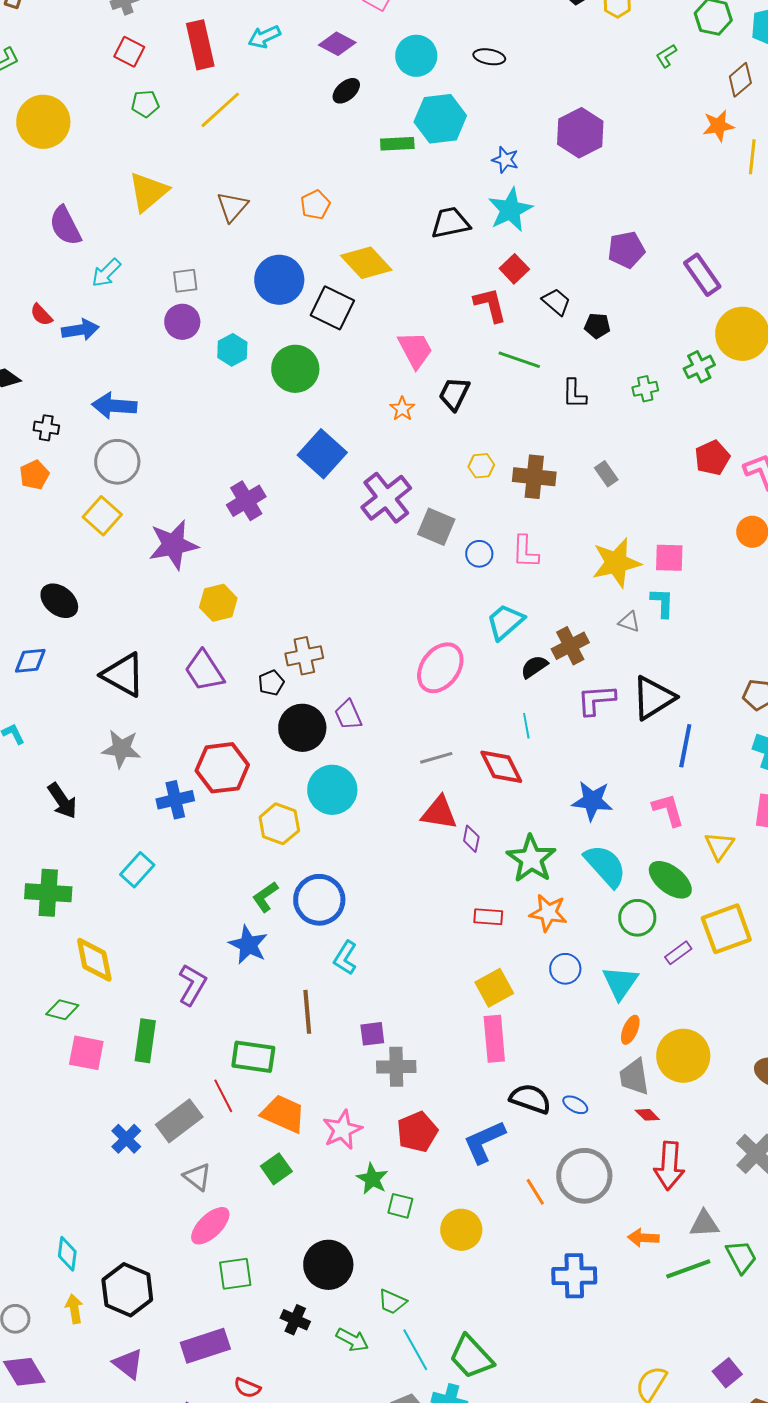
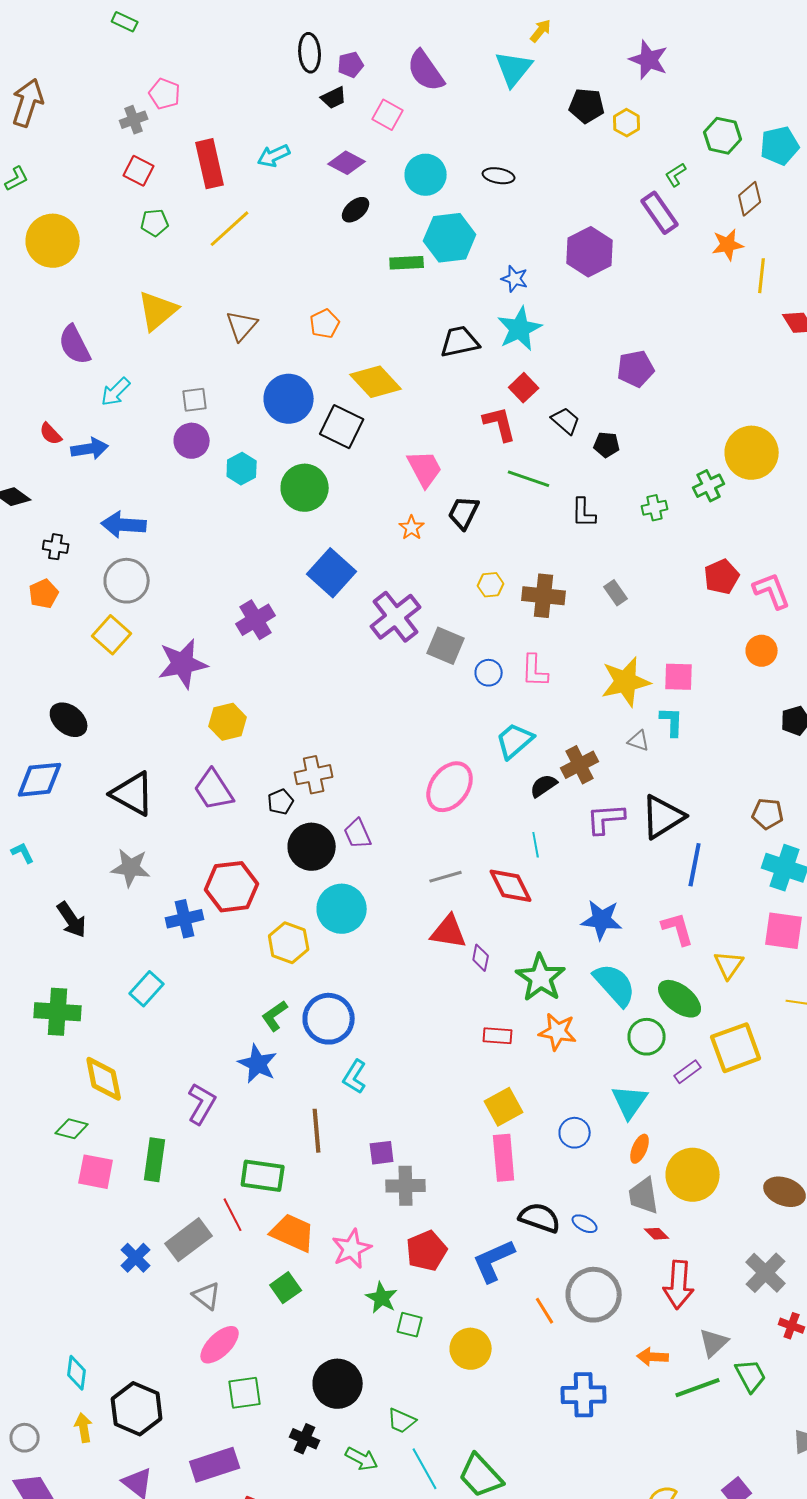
purple rectangle: (702, 275) -> (660, 213), moved
blue diamond: (30, 661) -> (40, 780), size x1.4
blue circle: (565, 969) -> (575, 1133), moved
gray triangle: (704, 1224) -> (714, 1343), turned -40

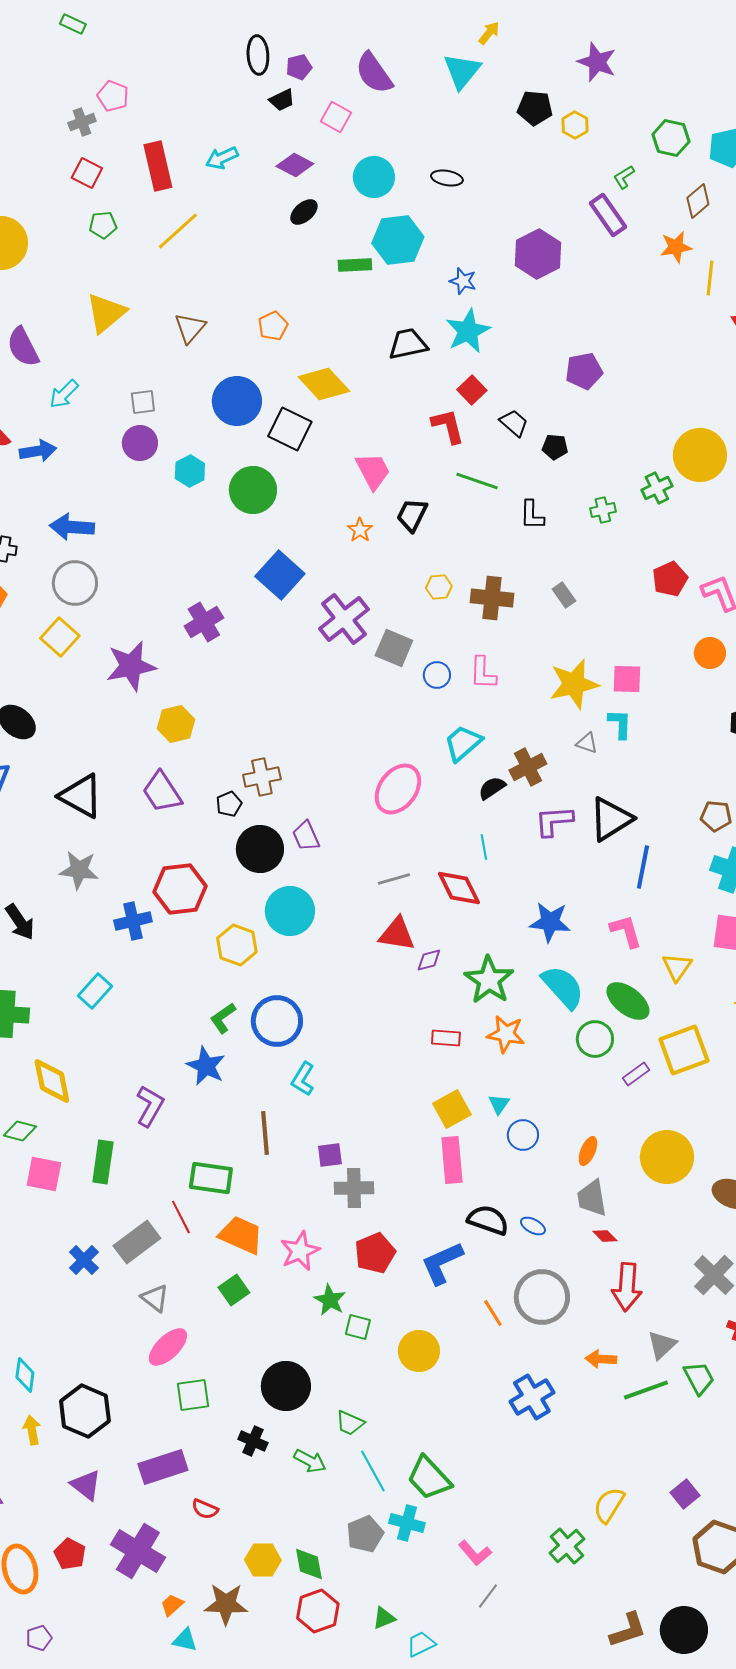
purple diamond: (481, 958) -> (429, 960), turned 64
cyan triangle: (630, 1102) -> (499, 1104), moved, size x0.6
yellow circle: (693, 1175) -> (667, 1157), moved
blue cross: (584, 1395) -> (532, 1397), turned -30

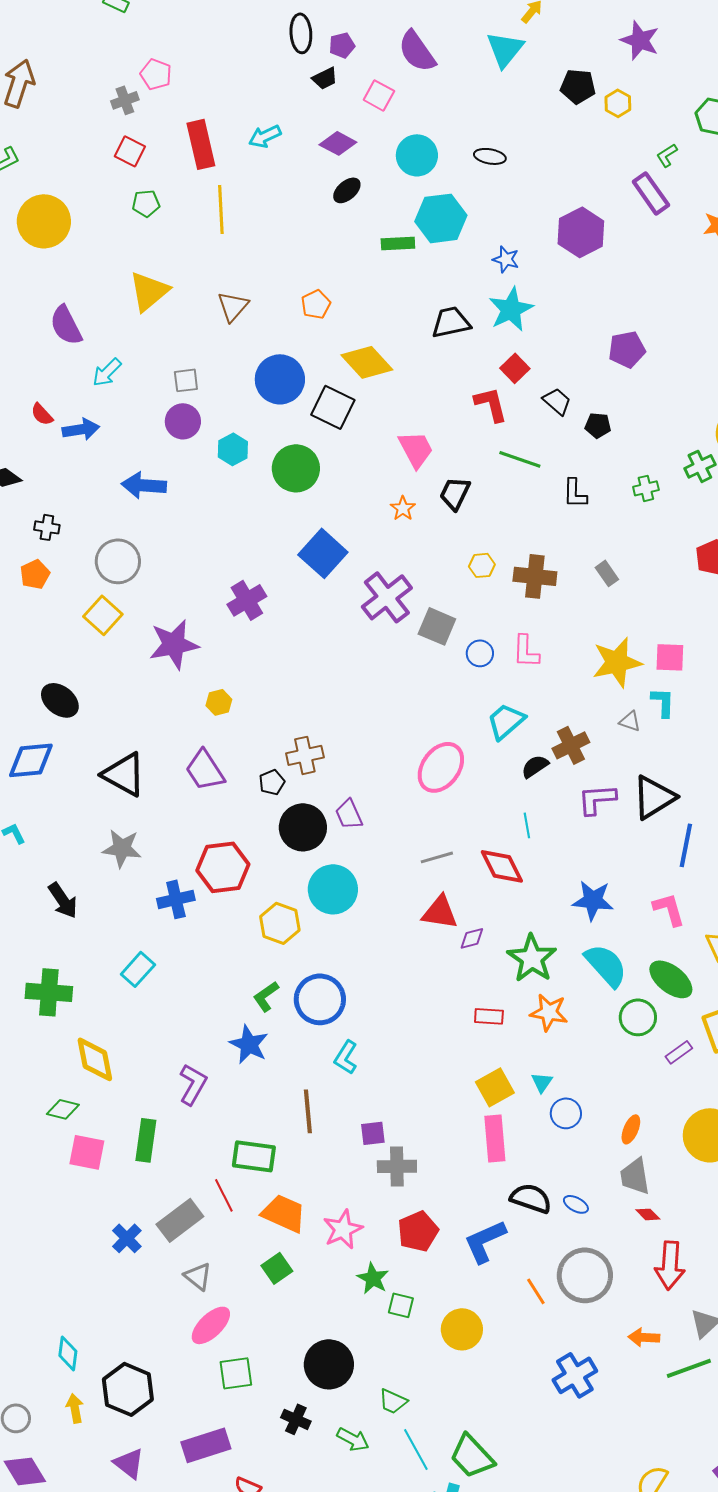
yellow line: (178, 231) -> (221, 209), turned -51
blue arrow: (72, 527) -> (144, 485), moved
yellow hexagon: (176, 724) -> (219, 702), size x0.7

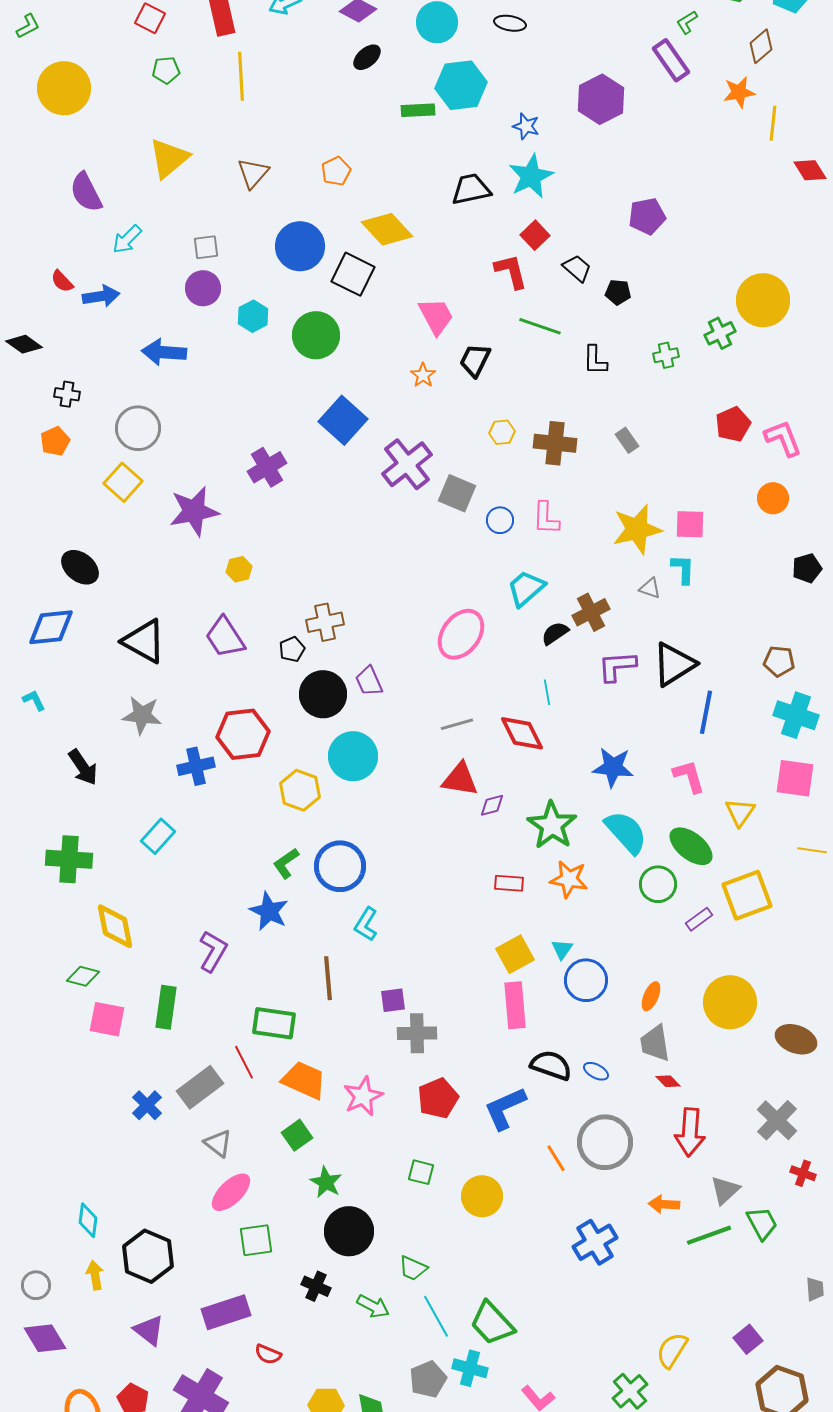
blue circle: (566, 1113) -> (586, 980), size x1.4
green star: (373, 1278) -> (326, 1182), moved

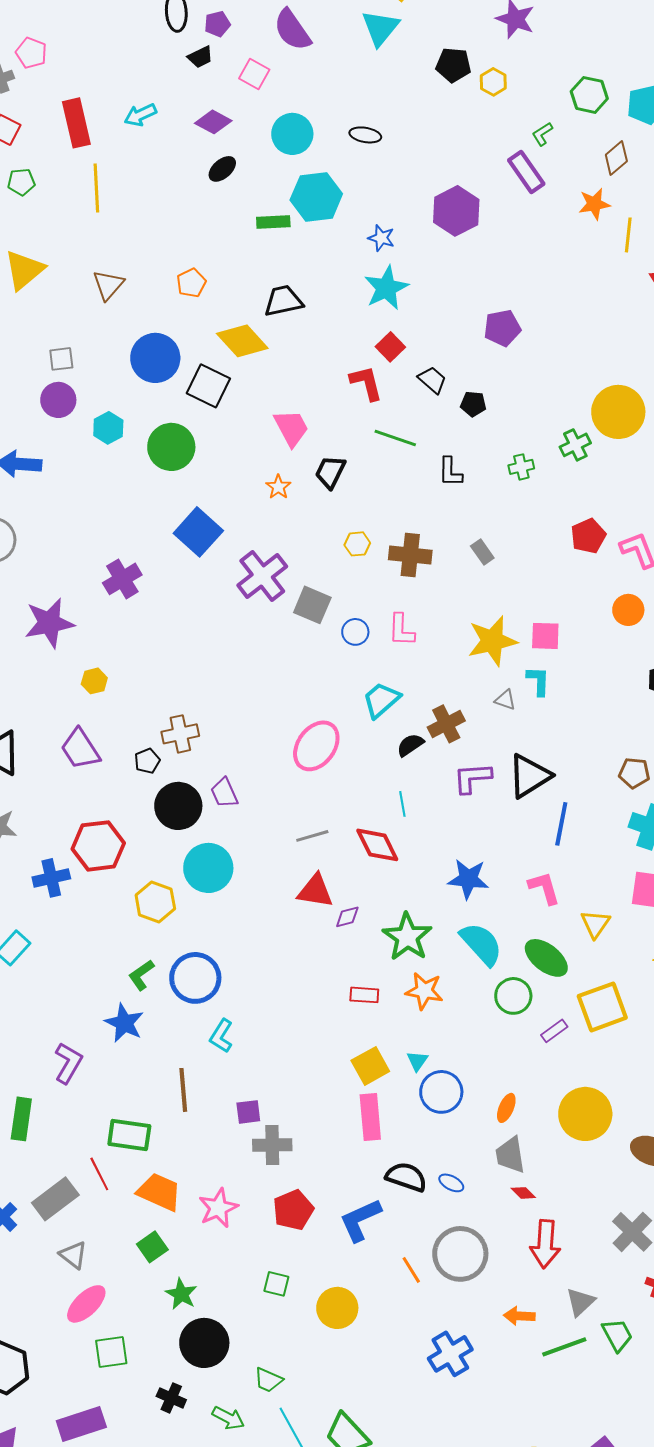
black trapezoid: (471, 189) -> (283, 301), moved

